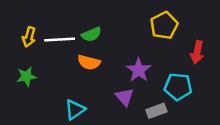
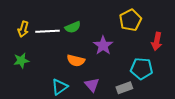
orange semicircle: (89, 62) -> (76, 61), moved
purple star: (139, 70) -> (103, 45), moved
purple triangle: (125, 97) -> (92, 85), moved

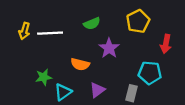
green semicircle: (73, 27) -> (92, 23), moved
green star: (21, 61) -> (44, 77), moved
purple triangle: (92, 85) -> (97, 90), turned 35
gray rectangle: (124, 88) -> (132, 93), turned -56

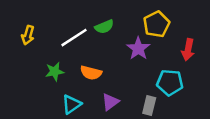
white line: (50, 33) -> (74, 38), moved, turned -30
purple star: (109, 48) -> (138, 48), moved
green star: (44, 77) -> (55, 72), moved

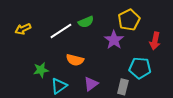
yellow arrow: (28, 35) -> (23, 29), turned 49
green star: (55, 72) -> (41, 70), moved

